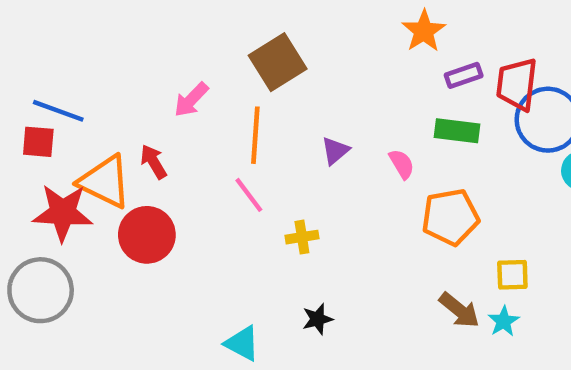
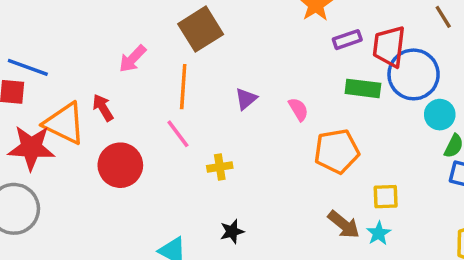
green rectangle: (457, 131) -> (363, 88), moved
red circle: (147, 235) -> (120, 165), moved

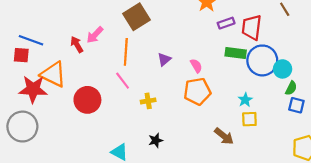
blue circle: (414, 74) -> (262, 60), moved
red arrow: (103, 108) -> (77, 44), moved
orange pentagon: (337, 151) -> (197, 91), moved
cyan star: (379, 233) -> (245, 100), moved

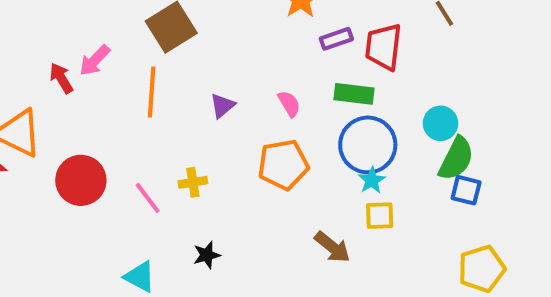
blue circle: (262, 60) -> (368, 145), moved
pink semicircle: (196, 66) -> (289, 104), moved
pink line: (123, 81) -> (148, 198), moved
green semicircle: (291, 88) -> (456, 159), size x1.6

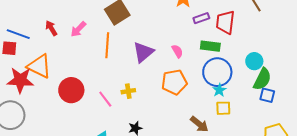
red arrow: (61, 78) -> (51, 28), moved
purple triangle: (222, 106) -> (143, 52), size x1.6

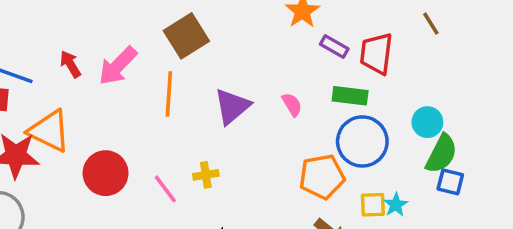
purple rectangle: (201, 18) -> (334, 46), turned 49
pink arrow: (78, 29) -> (118, 66), size x1.4
orange pentagon: (174, 82) -> (322, 177), moved
cyan star: (219, 90) -> (396, 205), moved

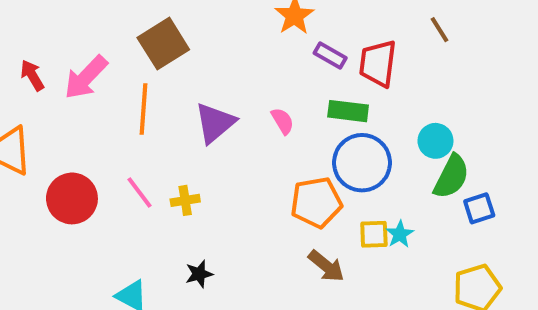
blue square: (450, 182) -> (479, 208), moved, turned -32
pink line: (165, 189) -> (140, 193), moved

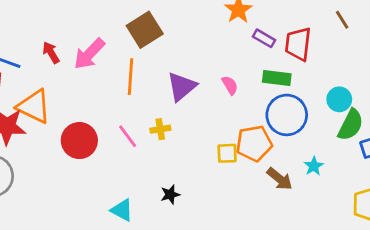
yellow cross: (185, 200) -> (160, 129), moved
yellow square: (374, 234) -> (227, 153), moved
brown arrow: (326, 266) -> (280, 179), moved

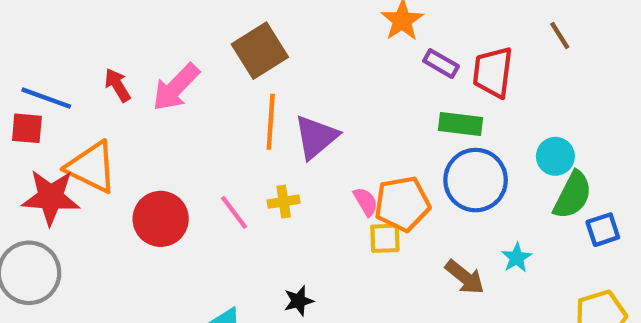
orange line: (130, 77) -> (271, 122), moved
pink semicircle: (230, 85) -> (366, 202), moved
orange pentagon: (254, 143) -> (402, 204), moved

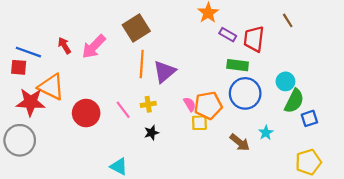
black star: (299, 301) -> (151, 133), moved

